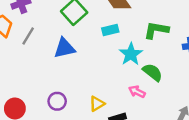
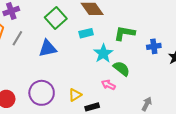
purple circle: (57, 101) -> (42, 93), size x1.6

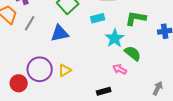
purple circle: (42, 93) -> (40, 69), moved
yellow triangle: (75, 95) -> (65, 70), moved

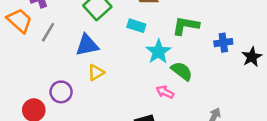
cyan rectangle: (98, 18) -> (136, 26), turned 32
purple circle: (40, 69) -> (61, 92), size x0.7
yellow triangle: (65, 70) -> (96, 72), moved

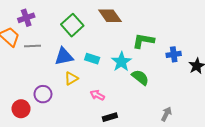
cyan rectangle: (136, 26) -> (92, 59), moved
gray line: (48, 32) -> (33, 46), turned 56
pink arrow: (165, 92) -> (97, 95), moved

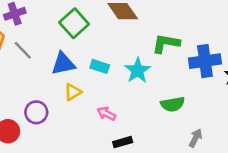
gray line: (33, 46) -> (23, 50), turned 49
blue cross: (174, 54) -> (205, 61), size x1.6
green semicircle: (140, 77) -> (173, 104), moved, turned 132

